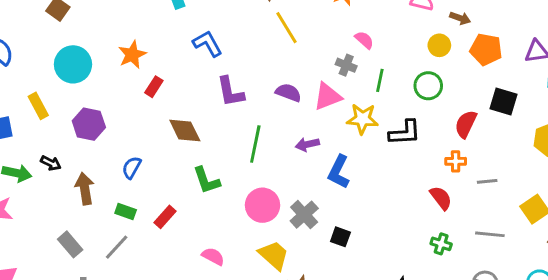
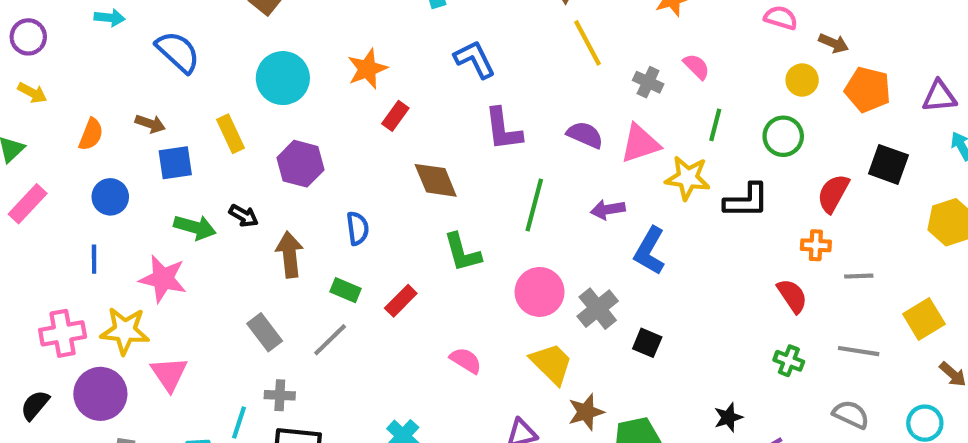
gray cross: (346, 65) -> (648, 82), moved
blue semicircle: (132, 167) -> (358, 228), turned 140

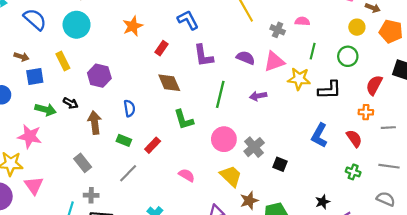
pink semicircle: (696, 66) -> (302, 21), turned -40
cyan circle: (283, 78) -> (77, 25), moved
red rectangle: (395, 116) -> (161, 48), moved
blue L-shape: (650, 251) -> (319, 135), moved
gray line: (330, 340) -> (128, 173), moved

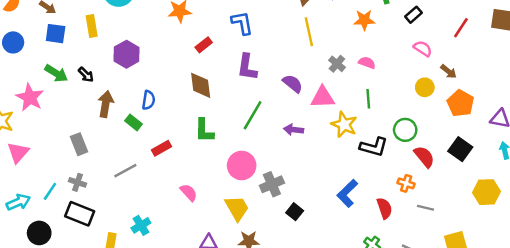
green line: (313, 51) -> (368, 99), turned -35
green circle: (348, 56) -> (405, 130), moved
red semicircle: (374, 85) -> (424, 157), turned 96
green rectangle: (124, 140) -> (134, 122), moved

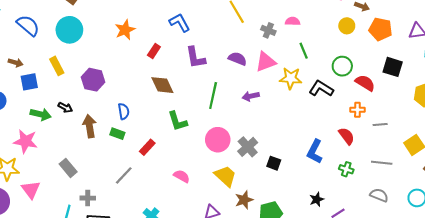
gray rectangle: (79, 144) -> (68, 168), moved
black L-shape: (374, 147) -> (321, 89), turned -145
blue L-shape: (347, 193) -> (315, 152), moved

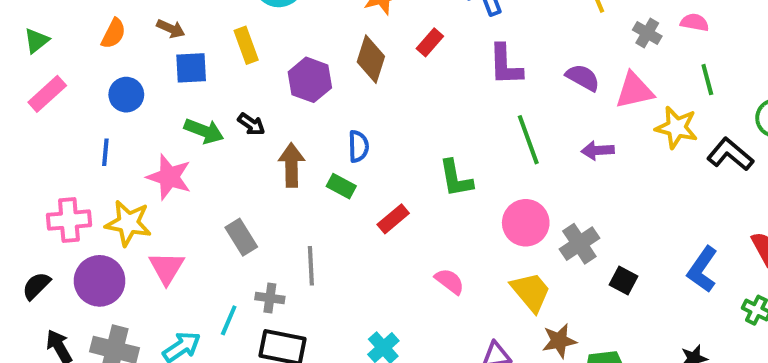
brown diamond: (162, 85) -> (371, 59), moved, turned 35
green line: (213, 95) -> (528, 140), turned -40
gray line: (124, 175) -> (311, 266), moved, turned -54

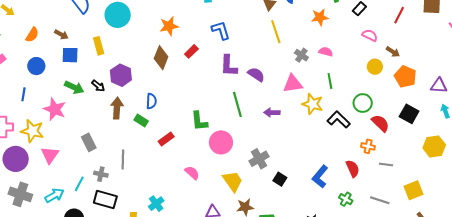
purple semicircle: (583, 78) -> (256, 74), moved
purple hexagon: (310, 80) -> (121, 75), moved
pink circle: (526, 223) -> (221, 142), moved

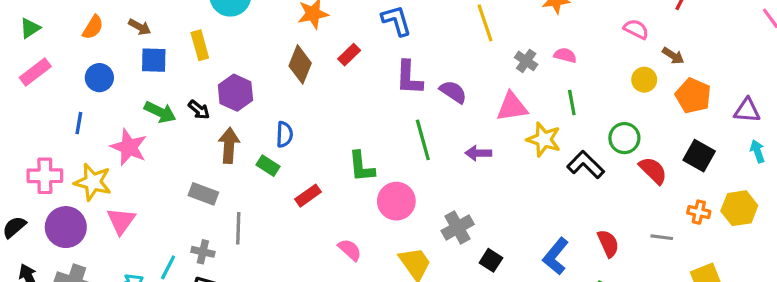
gray rectangle: (89, 142) -> (203, 194), moved, turned -42
orange cross: (368, 146) -> (699, 212), moved

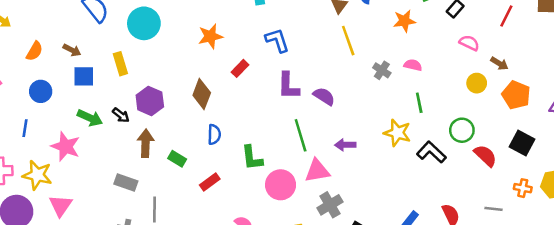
brown diamond: (300, 64) -> (202, 94), moved
pink triangle: (512, 107) -> (317, 171), moved
blue semicircle: (284, 134) -> (214, 134), moved

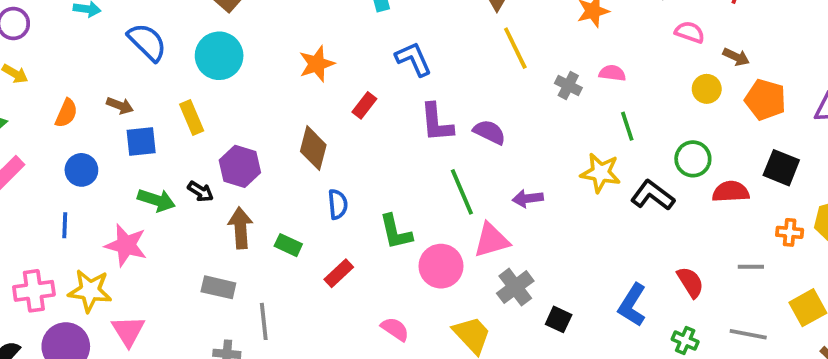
red semicircle: (485, 156) -> (731, 192), turned -40

